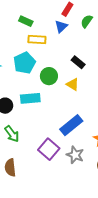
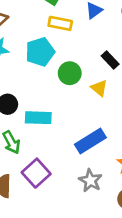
cyan rectangle: (30, 98) -> (38, 118), moved
purple square: (49, 149) -> (36, 173), moved

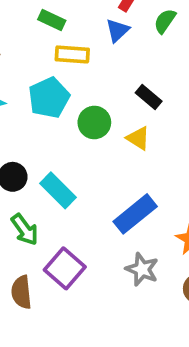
cyan rectangle: (38, 118) -> (58, 190), turned 50

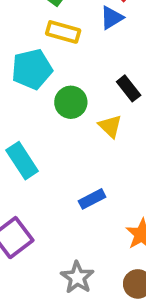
blue rectangle: (135, 214) -> (92, 199), size x0.6
gray star: (142, 269) -> (77, 277), moved

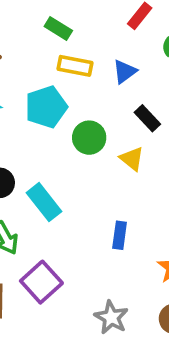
blue triangle: (112, 18) -> (125, 72), moved
blue rectangle: (92, 199) -> (120, 235), turned -50

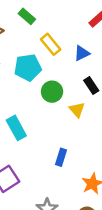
green rectangle: (58, 29) -> (27, 16), moved
yellow rectangle: (75, 66) -> (51, 44), turned 30

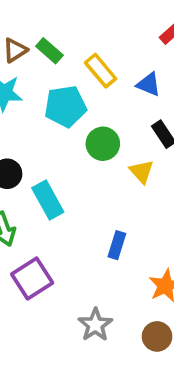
green rectangle: (27, 16) -> (49, 51), moved
blue triangle: (82, 53) -> (149, 84), turned 49

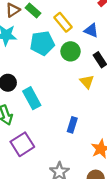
green circle: (103, 144) -> (70, 51), moved

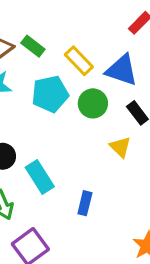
blue triangle: (91, 30) -> (122, 70), size x1.5
blue rectangle: (72, 125) -> (85, 203), moved

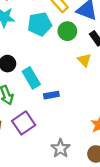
blue rectangle: (85, 203) -> (51, 95), moved, turned 64

